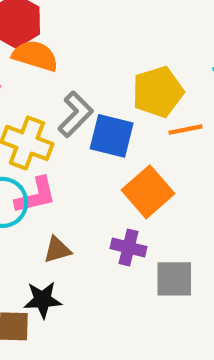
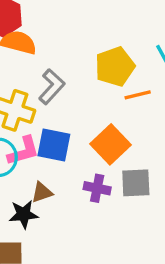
blue square: (112, 136) -> (54, 145), moved
gray square: (174, 279) -> (136, 183), moved
black star: (43, 300) -> (24, 214), moved

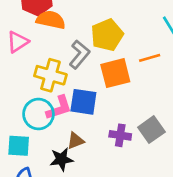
yellow pentagon: (115, 66) -> (107, 35), moved
orange square: (110, 144) -> (115, 73), moved, turned 32
gray square: (136, 183) -> (151, 130), turned -30

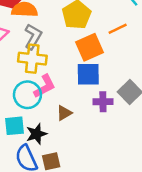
gray L-shape: (79, 54) -> (33, 37), moved
blue square: (83, 102) -> (88, 74), moved
black star: (61, 159) -> (36, 134), moved

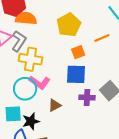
gray L-shape: (33, 37) -> (19, 41), moved
orange square: (89, 47) -> (78, 52), size x0.6
pink L-shape: (45, 86) -> (40, 82), turned 60

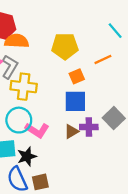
yellow pentagon: (69, 25) -> (65, 46), turned 30
pink L-shape: (40, 82) -> (37, 130), moved
brown triangle: (55, 105) -> (71, 132), moved

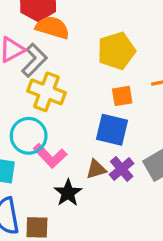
yellow pentagon: (65, 46) -> (116, 51), turned -30
purple cross: (89, 127) -> (122, 169), turned 36
black star: (27, 156) -> (68, 193), moved, turned -30

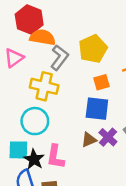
gray L-shape: (34, 60) -> (59, 57), moved
pink L-shape: (50, 156) -> (55, 157), moved, turned 60
black star: (68, 193) -> (34, 159), moved

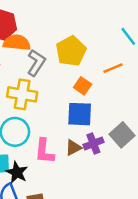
orange square: (101, 82) -> (83, 86), turned -35
purple cross: (108, 137) -> (93, 143), turned 30
pink L-shape: (55, 157) -> (44, 151), moved

